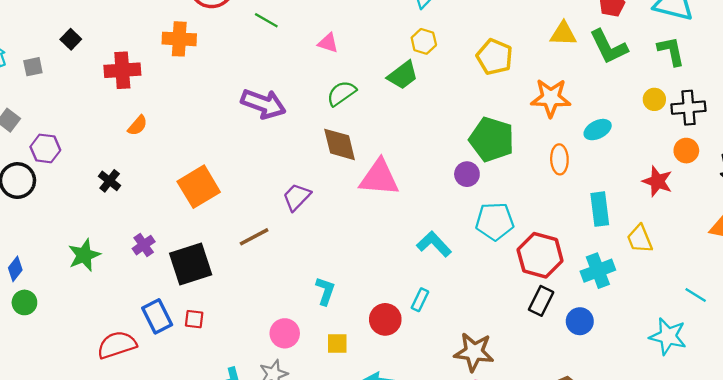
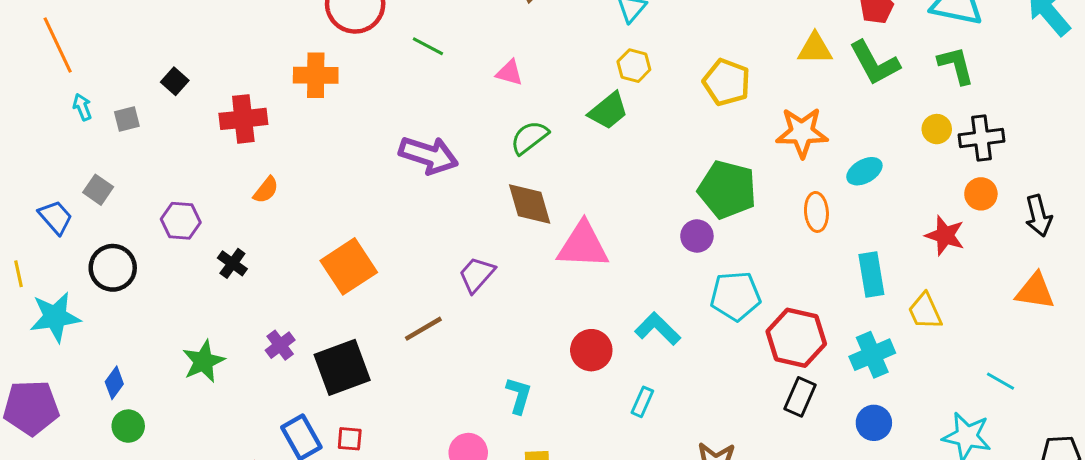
purple hexagon: (45, 148) -> (181, 221), moved
red circle: (385, 319) -> (591, 350), moved
blue circle: (580, 321) -> (874, 423), moved

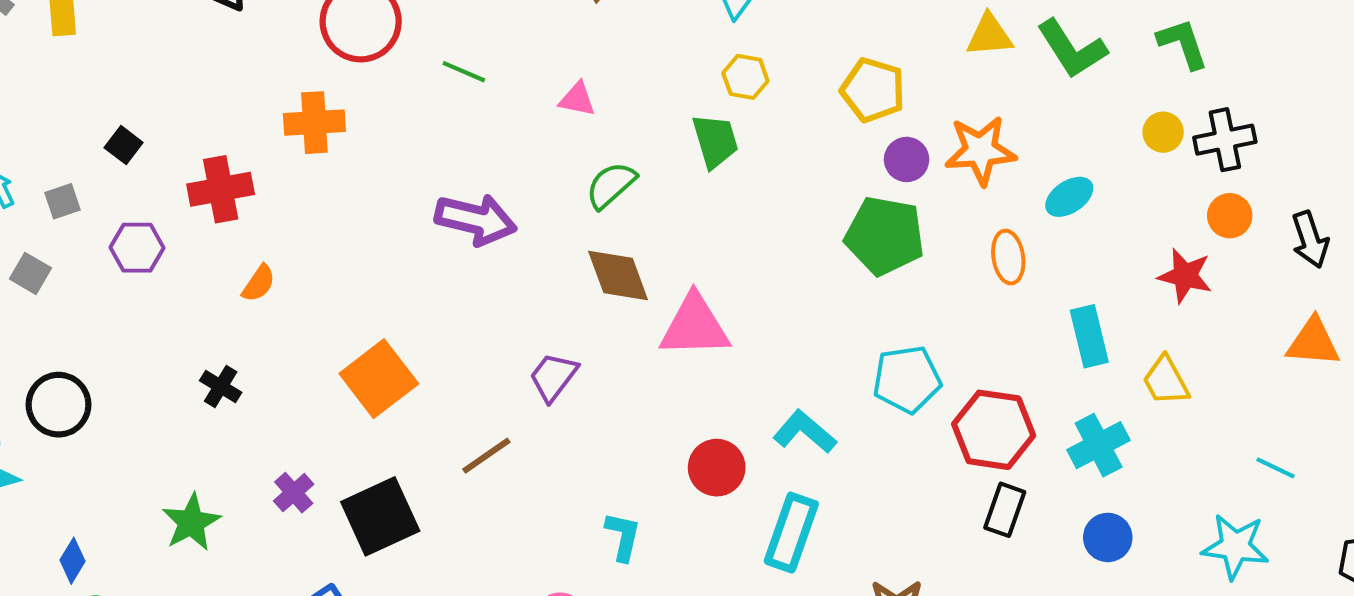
green trapezoid: (608, 111) -> (715, 141), turned -63
gray square: (98, 190) -> (30, 273), moved
purple hexagon: (181, 221) -> (137, 248), moved
purple circle: (697, 236) -> (907, 159), moved
cyan rectangle: (642, 402) -> (791, 533), size x1.8

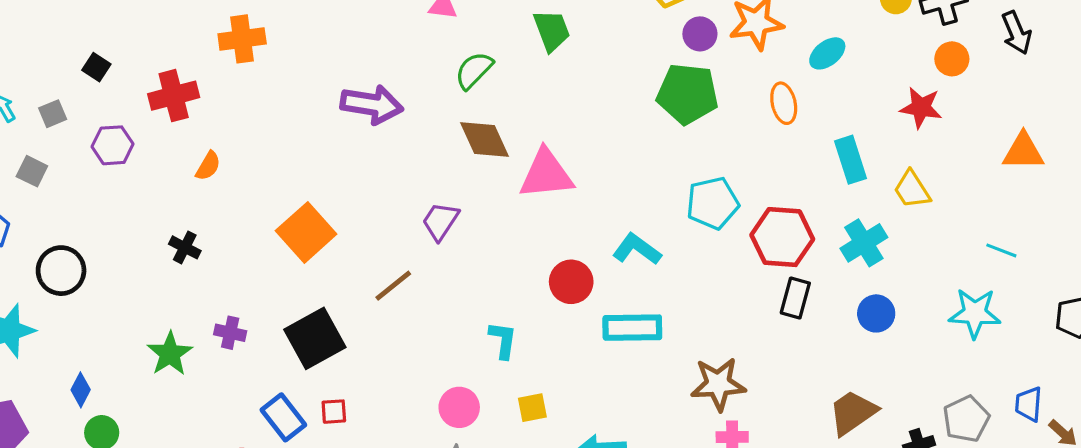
black arrow: (1310, 239) -> (1016, 33), moved
purple cross: (294, 493) -> (230, 333), moved, turned -32
cyan rectangle: (791, 533) -> (632, 328), turned 74

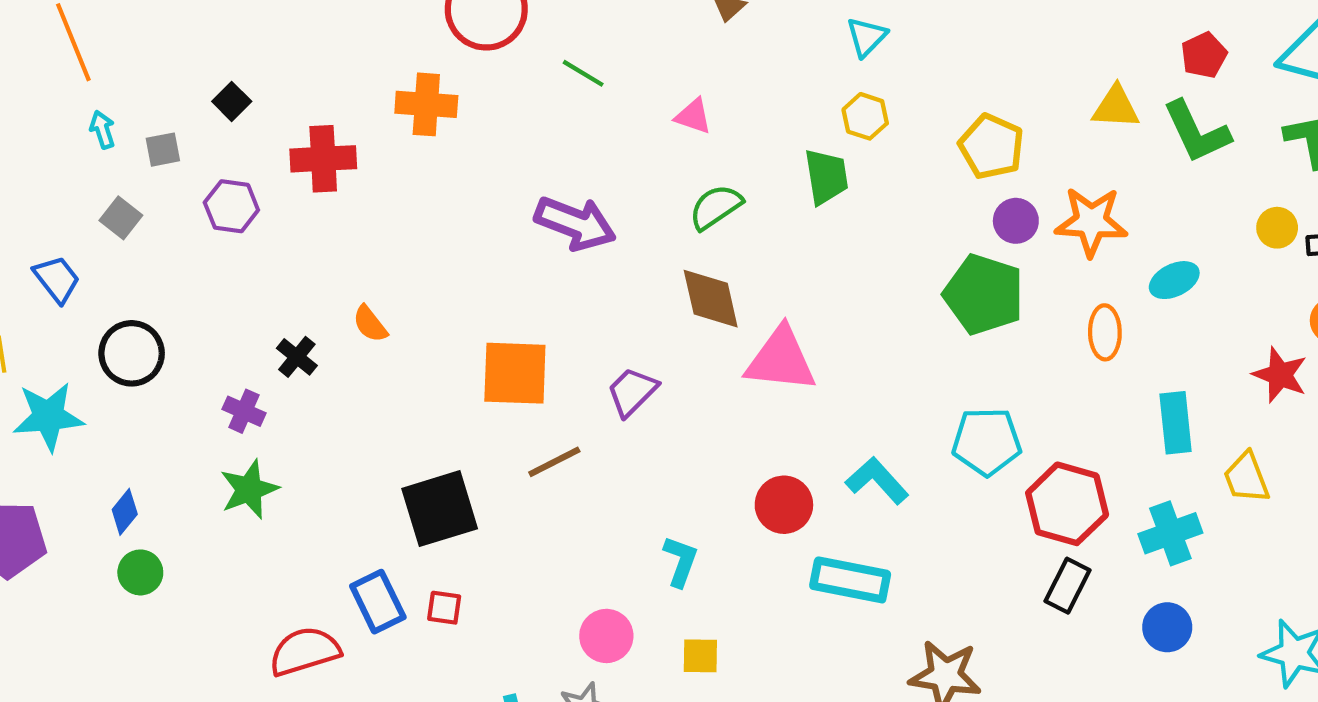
orange semicircle: (208, 166) -> (370, 324), moved, turned 100
orange square: (306, 232) -> (515, 373), moved, turned 32
purple cross: (230, 333) -> (244, 411), moved

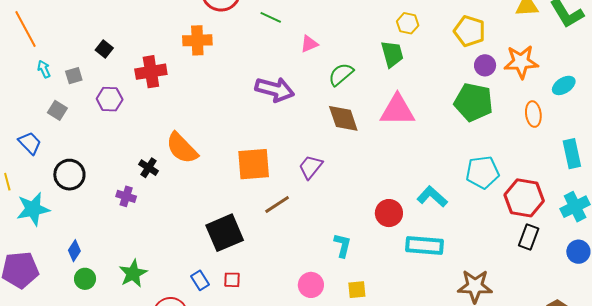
pink triangle: (693, 116) -> (309, 44), moved, turned -36
orange semicircle: (370, 324) -> (182, 148), size x1.8
pink triangle: (781, 360) -> (397, 110), moved
green star: (249, 489) -> (133, 273), moved
blue rectangle: (378, 602) -> (200, 280), size x0.7

